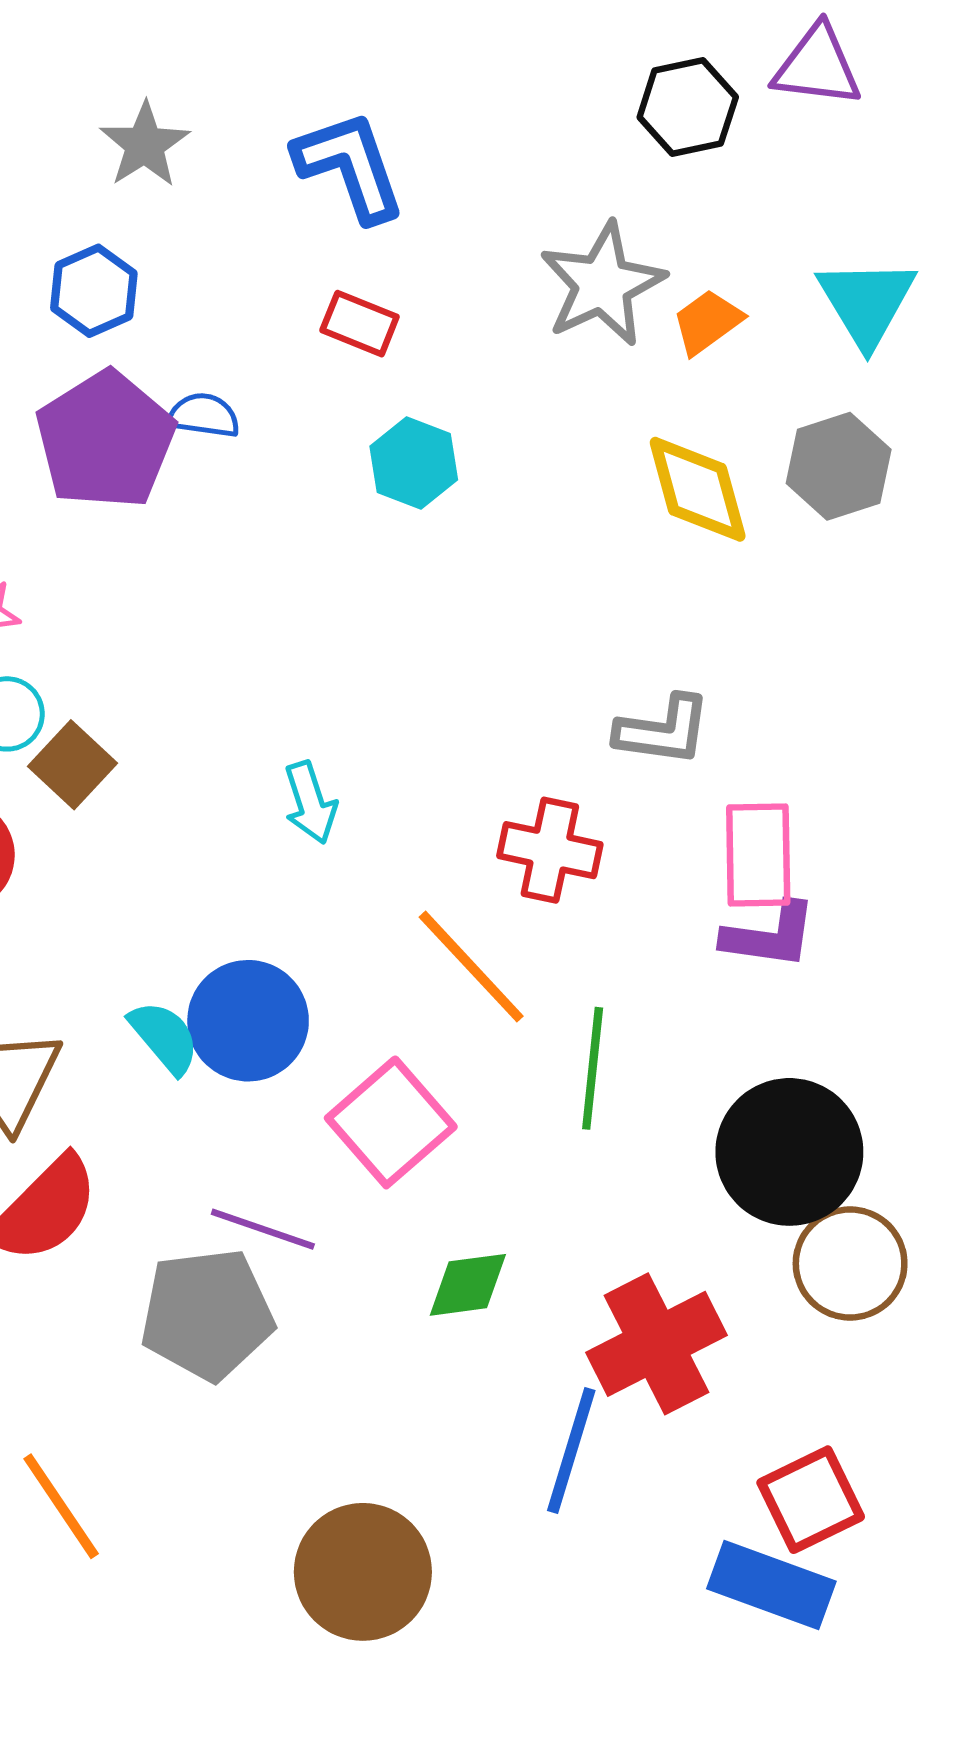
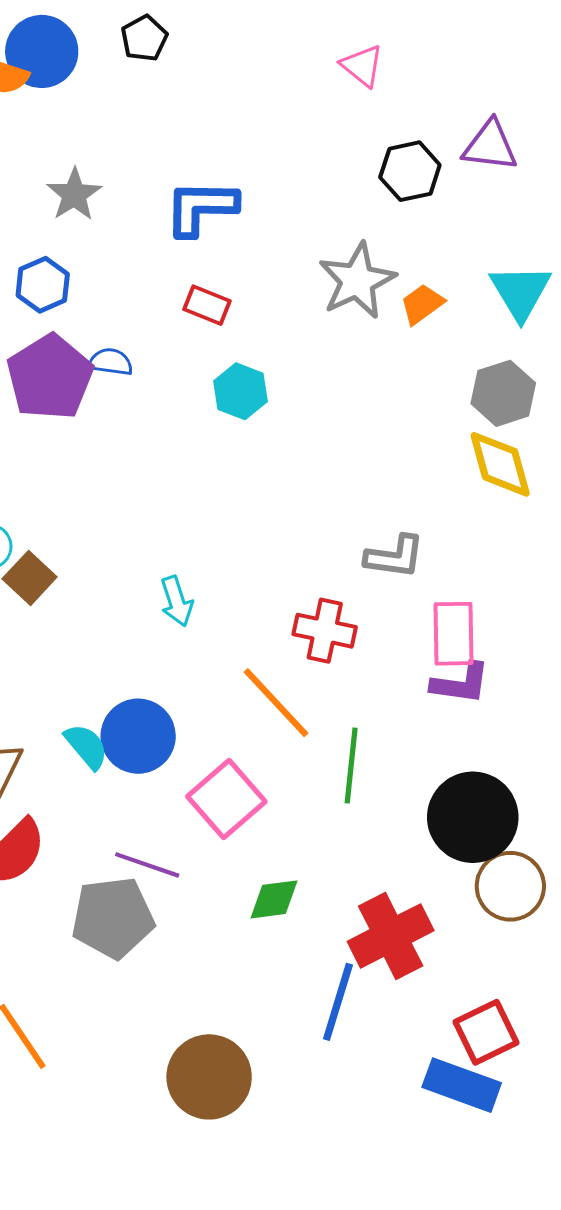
blue L-shape: (350, 166) -> (201, 208), turned -70
yellow diamond: (698, 489) -> (500, 464), moved

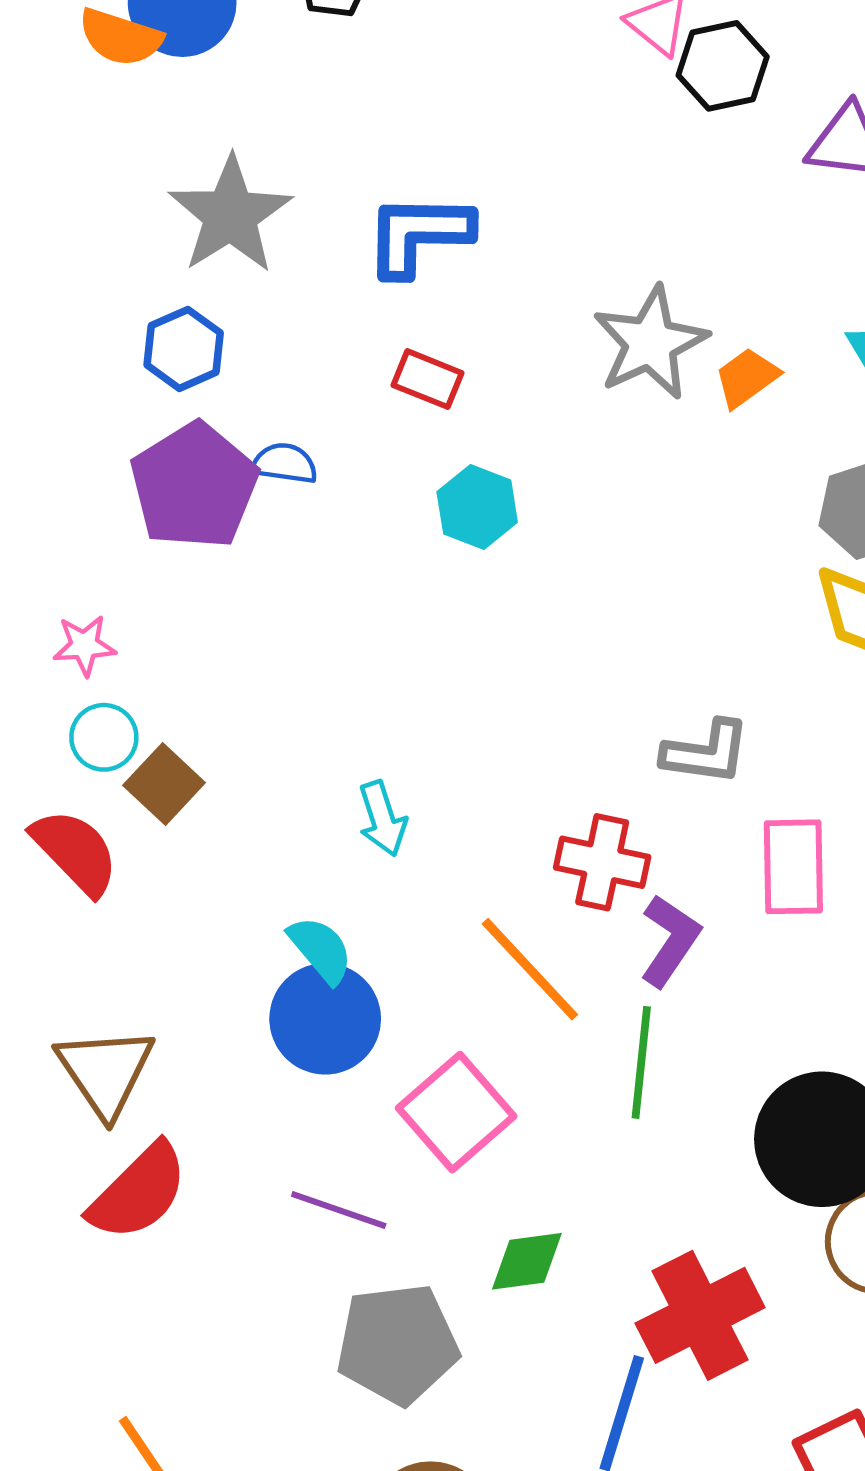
black hexagon: (410, 171) -> (723, 66), moved
gray star: (74, 194) -> (230, 215), size x1.5
purple L-shape: (461, 683) -> (670, 941), moved, turned -64
cyan semicircle: (86, 746) -> (321, 950), moved
gray pentagon: (113, 918) -> (397, 1344), moved

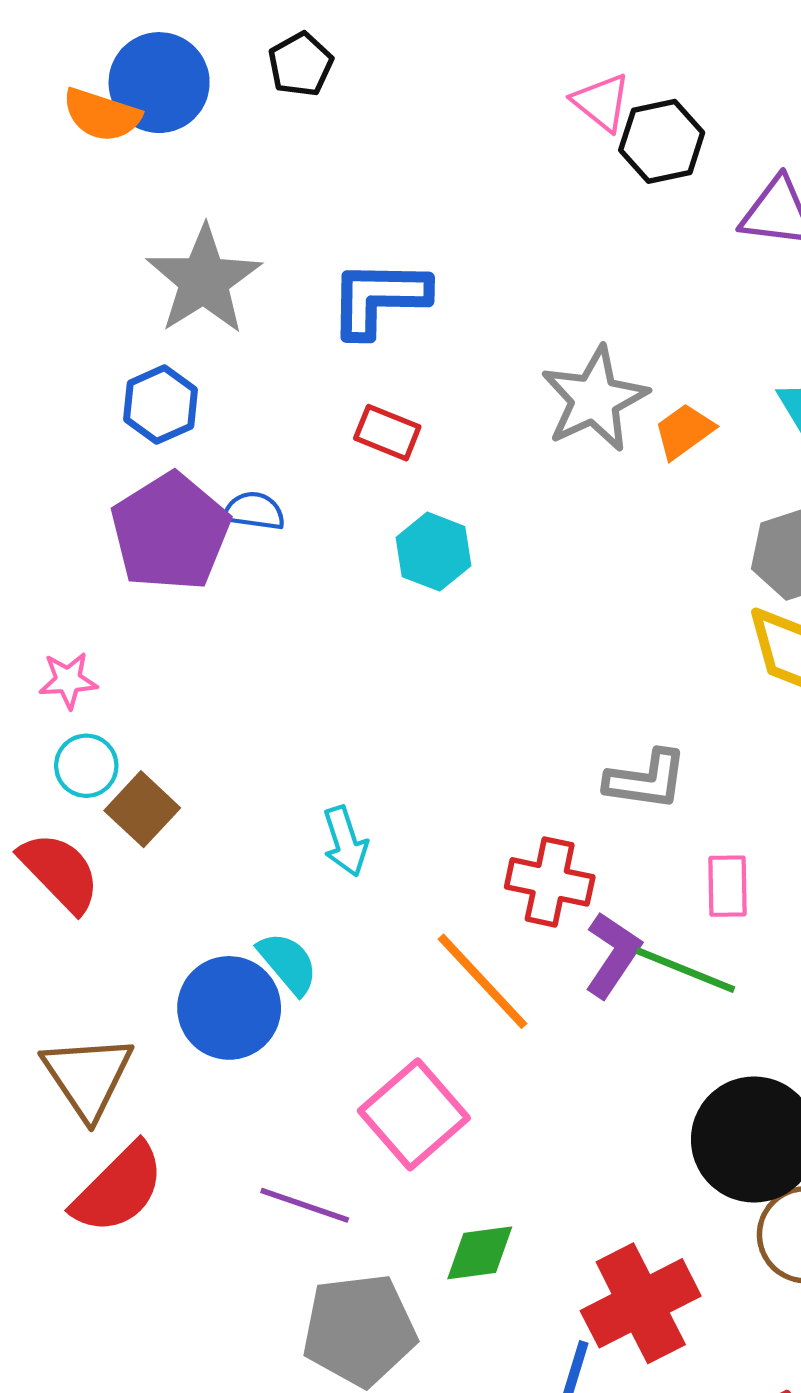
pink rectangle: (793, 867) -> (727, 886), size x0.7
blue circle: (325, 1019) -> (229, 1008), moved
green line: (641, 1062) -> (685, 970), moved, turned -74

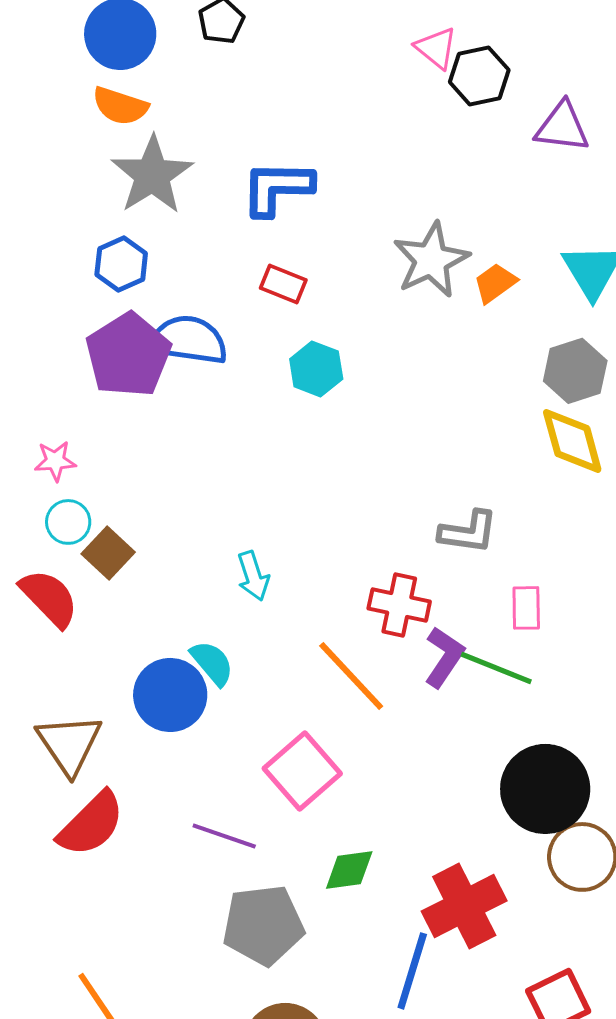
orange semicircle: (102, 115) -> (120, 106), moved
blue semicircle: (254, 511) -> (188, 340), size x1.8

